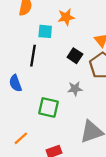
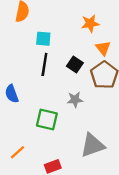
orange star: (66, 17) -> (90, 23), moved
black line: (33, 56) -> (44, 64), moved

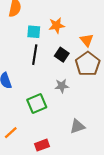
orange star: (90, 23) -> (57, 25), moved
green square: (47, 120) -> (37, 104), turned -36
gray triangle: (93, 145) -> (77, 126), size x0.7

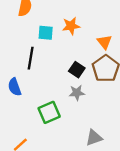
black line: (35, 55) -> (31, 58), moved
black square: (62, 55) -> (77, 70), moved

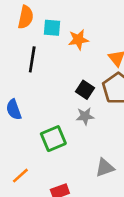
cyan square: (46, 33) -> (52, 28), moved
black line: (31, 58) -> (32, 59), moved

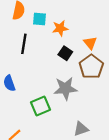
black square: (85, 90) -> (65, 53), moved
gray star: (85, 116) -> (65, 88), size x1.6

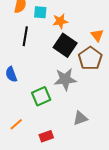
orange triangle: (90, 43) -> (97, 35), moved
black square: (65, 53) -> (65, 45), size x1.6

